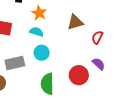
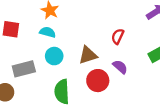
brown triangle: (75, 22) -> (88, 55), moved

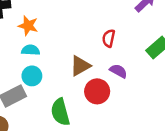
cyan circle: (54, 56) -> (32, 76), moved

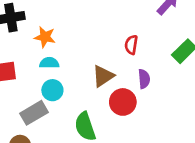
purple semicircle: (118, 71) -> (144, 79), turned 60

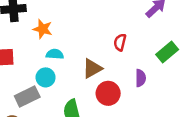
cyan semicircle: (49, 63) -> (55, 54), moved
purple semicircle: (144, 79) -> (141, 78), moved

